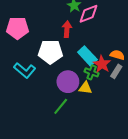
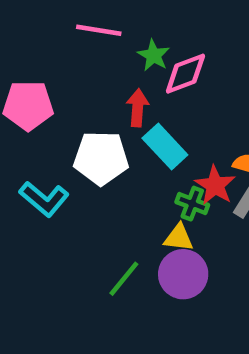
cyan rectangle: (87, 56) -> (165, 147), moved
purple circle: (68, 82) -> (183, 274), moved

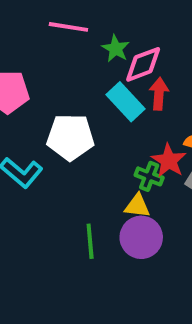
red arrow: (138, 108) -> (159, 94), moved
cyan rectangle: (165, 147) -> (125, 102), moved
green line: (124, 279) -> (90, 241), turned -44

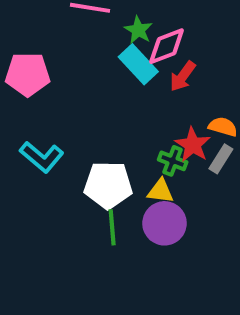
red arrow: (159, 94) -> (183, 76), turned -148
cyan rectangle: (125, 102) -> (138, 64), moved
white pentagon: (70, 137) -> (108, 185), moved

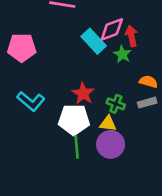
green star: (138, 30) -> (122, 54), moved
red arrow: (183, 76) -> (131, 36), moved, turned 132
red star: (193, 145) -> (83, 93), moved
gray rectangle: (221, 159) -> (147, 103), turned 42

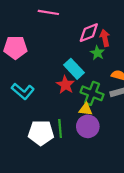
cyan rectangle: (94, 41) -> (74, 69), moved
green cross: (116, 104) -> (92, 93), size x1.5
white pentagon: (74, 120) -> (41, 133), moved

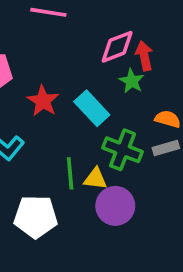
red star: (65, 85) -> (43, 101), moved
yellow triangle: (86, 109) -> (95, 179), moved
green line: (60, 129) -> (70, 173), moved

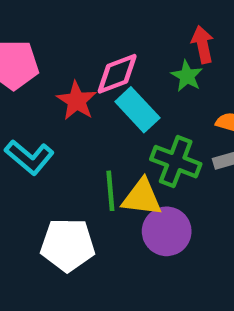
pink diamond: (117, 47) -> (117, 74), moved
yellow triangle: (95, 179) -> (142, 198), size x1.4

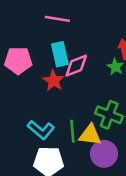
cyan rectangle: (137, 110) -> (60, 54), moved, turned 30
cyan L-shape: (29, 157) -> (41, 130), moved

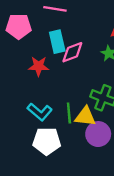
pink pentagon: (18, 61) -> (19, 26), moved
red star: (54, 81) -> (39, 66), moved, turned -30

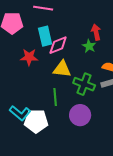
cyan L-shape: (40, 112) -> (20, 113), moved
yellow triangle: (85, 116) -> (62, 69), moved

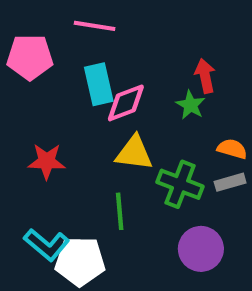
red star: (29, 57) -> (47, 161), moved
purple circle: (80, 115) -> (201, 249), moved

